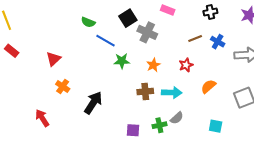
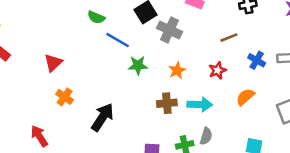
blue cross: (218, 42) -> (257, 60), moved
gray semicircle: (177, 118) -> (206, 136), turned -32

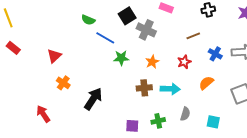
gray semicircle: (206, 136) -> (185, 114), moved

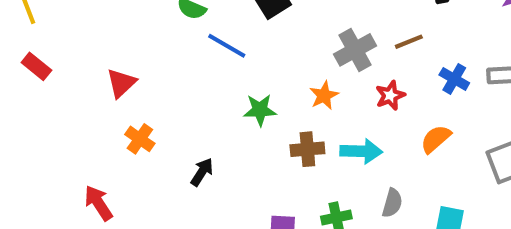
gray cross: (146, 30) -> (355, 50), moved, turned 36
green star: (121, 58) -> (260, 110), moved
black arrow: (93, 99) -> (202, 172), size x0.6

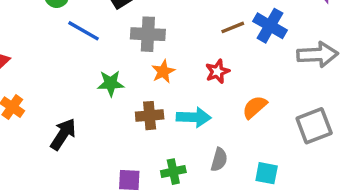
gray cross: (355, 50) -> (148, 34), moved, turned 32
blue cross: (454, 79) -> (270, 26), moved, size x1.4
black arrow: (202, 172) -> (63, 134), size x1.4

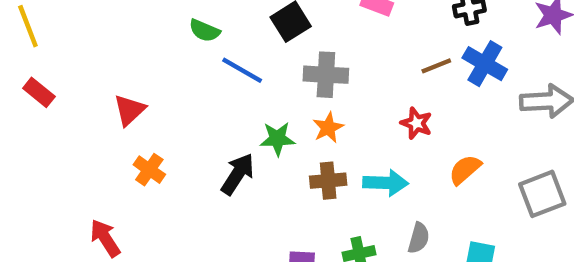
orange star: (163, 71) -> (328, 128), moved
red star: (217, 71) -> (416, 123), turned -30
black arrow: (63, 134) -> (238, 174), moved

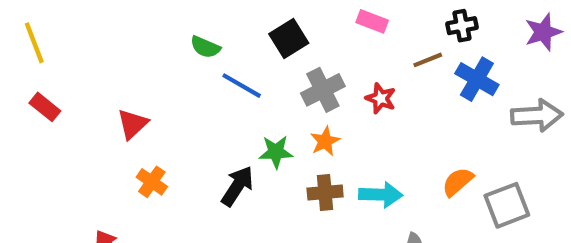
brown line: (436, 66) -> (428, 60), moved
gray cross: (326, 75) -> (323, 90), turned -30
red star: (416, 123) -> (381, 98), moved
gray square: (542, 194) -> (507, 205), moved

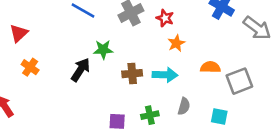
gray arrow: (537, 115) -> (257, 28), turned 40
orange star: (325, 141) -> (176, 43), moved
orange semicircle: (458, 182) -> (210, 67), turned 42

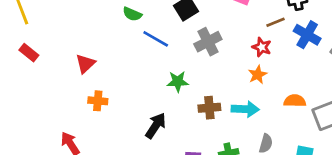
red star: (165, 18) -> (262, 47), moved
orange cross: (30, 67) -> (98, 101), turned -30
black arrow: (80, 70) -> (156, 126), moved

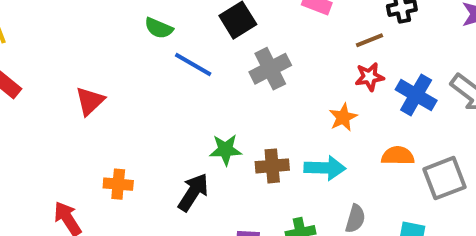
blue cross: (307, 35) -> (416, 95), moved
red star: (262, 47) -> (369, 77), moved, turned -30
green star: (178, 82) -> (226, 150), moved
orange cross: (98, 101) -> (118, 184), moved

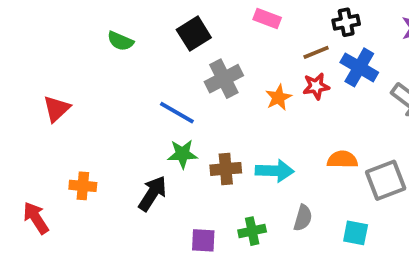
blue line: (193, 65) -> (177, 113), moved
blue cross: (416, 95) -> (359, 67), moved
orange star: (343, 117) -> (278, 97), moved

